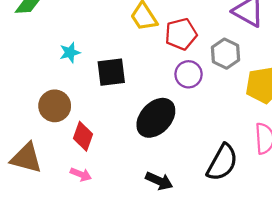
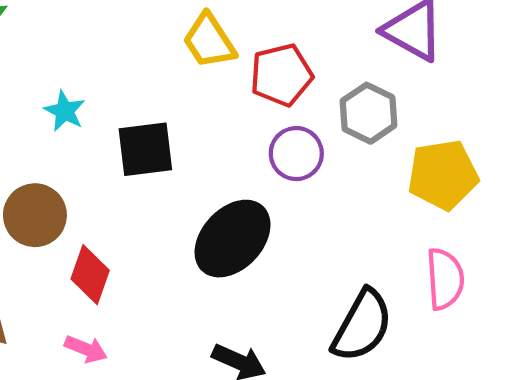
cyan star: (70, 53) -> (65, 111), turned -30

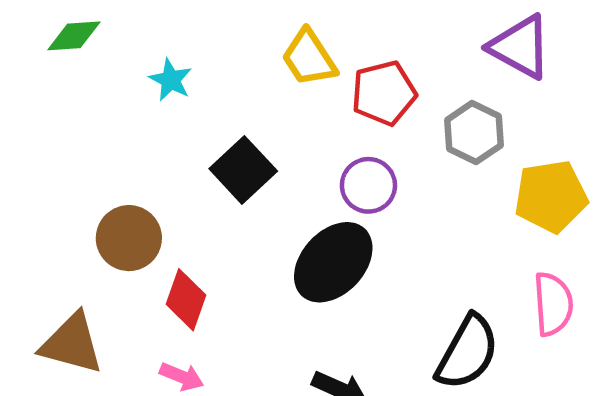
cyan star: (65, 111) -> (171, 80), moved
black square: (145, 149) -> (243, 170), turned -36
purple circle: (296, 154) -> (368, 185), moved

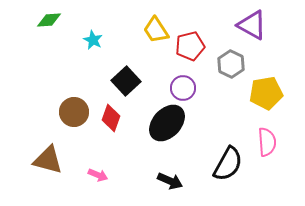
red diamond: (186, 300) -> (111, 118), moved

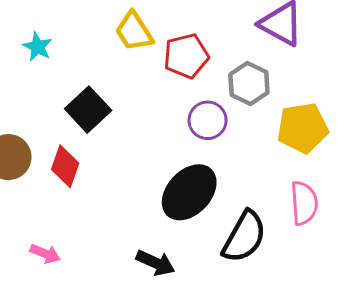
purple circle: (183, 88) -> (208, 120), moved
black ellipse: (167, 123) -> (189, 192), moved

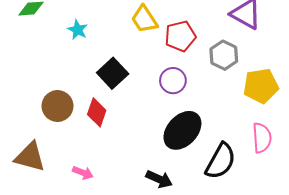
purple circle: (208, 120) -> (173, 81), moved

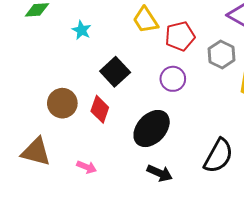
black ellipse: (182, 130) -> (152, 129), moved

